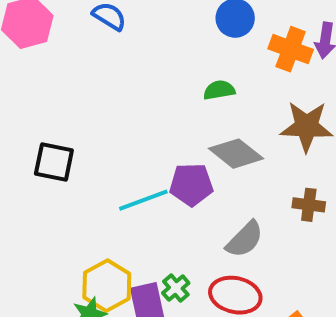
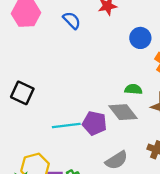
green semicircle: (219, 90) -> (133, 89), moved

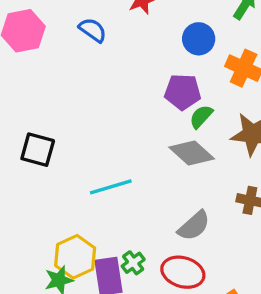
green semicircle: (133, 89) -> (201, 117), turned -42
purple pentagon: (94, 123) -> (183, 92), moved

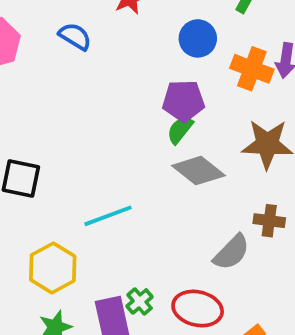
green semicircle: (201, 117) -> (180, 130), moved
gray semicircle: (194, 226) -> (232, 252), moved
yellow hexagon: (75, 257) -> (53, 268), moved

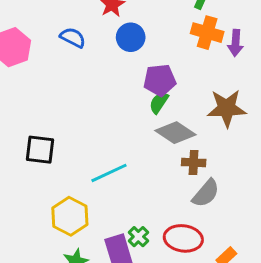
blue circle: (198, 38) -> (131, 37), moved
orange cross: (252, 69) -> (207, 33), moved
brown cross: (269, 221) -> (194, 162), moved

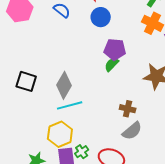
gray diamond: (175, 133) -> (64, 85), moved, turned 76
yellow hexagon: (70, 216) -> (60, 134), moved

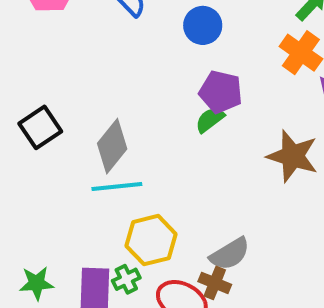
black square: (26, 81) -> (40, 127), turned 30
brown cross: (128, 109) -> (215, 283), moved
yellow hexagon: (60, 134) -> (151, 240), moved

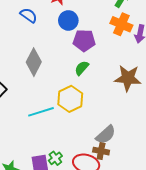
purple pentagon: (221, 92) -> (84, 40), moved
gray diamond: (112, 146) -> (34, 62), moved
yellow hexagon: (151, 240) -> (70, 99), moved

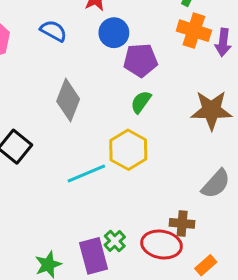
gray semicircle: (106, 135) -> (216, 184), moved

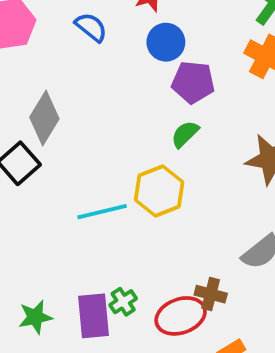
gray diamond: (68, 100) -> (44, 118), moved
red ellipse: (161, 245) -> (181, 316), turned -39

